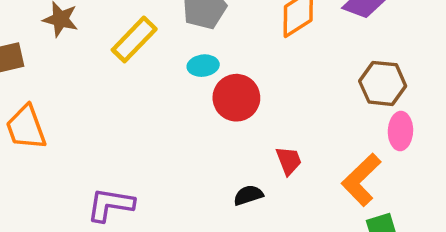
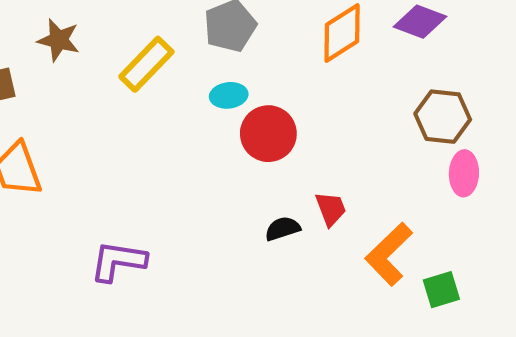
orange L-shape: (361, 180) -> (389, 254), moved
black semicircle: (248, 195) -> (283, 229), moved

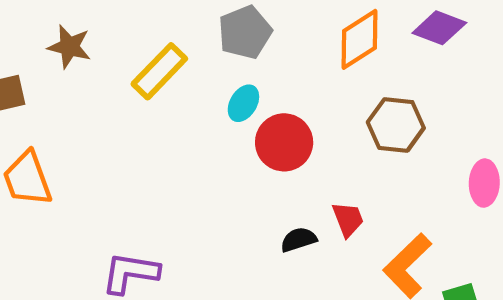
cyan ellipse: (229, 95) -> (243, 103), turned -52
brown hexagon: (443, 117) -> (396, 125), moved

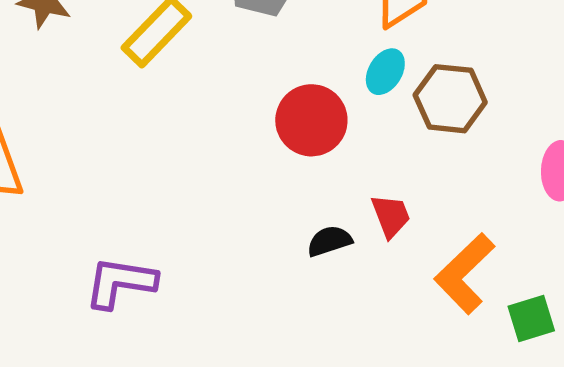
cyan ellipse: (243, 103) -> (385, 72), moved

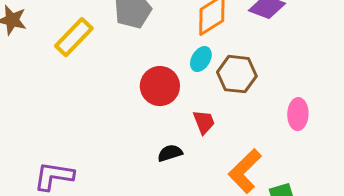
red trapezoid: (391, 216) -> (204, 122), moved

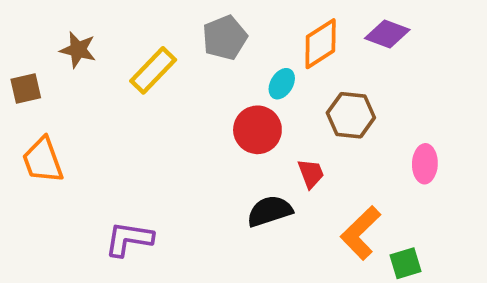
cyan ellipse: (201, 59) -> (282, 84), moved
black semicircle: (170, 153) -> (270, 211), size x1.5

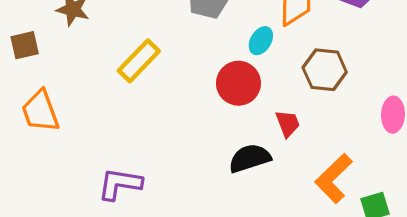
yellow rectangle: (153, 70) -> (139, 61), moved

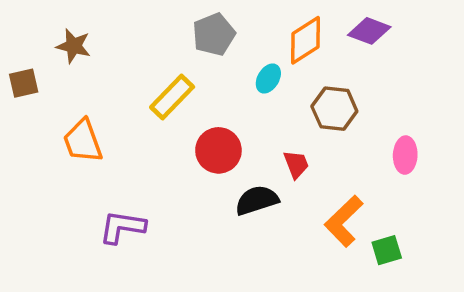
yellow rectangle: (139, 61) -> (172, 97), moved
red circle: (238, 83) -> (218, 150), moved
orange trapezoid: (40, 111) -> (83, 141), moved

